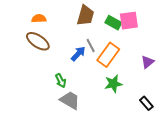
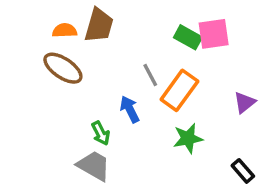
brown trapezoid: (85, 15) -> (99, 25), moved
blue arrow: (78, 54) -> (130, 109), moved, turned -70
gray trapezoid: (70, 100) -> (94, 166), moved

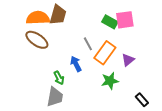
orange semicircle: (65, 30) -> (38, 18), size x1.6
purple triangle: (244, 102) -> (128, 60), moved
gray trapezoid: (94, 166) -> (55, 97), turned 70

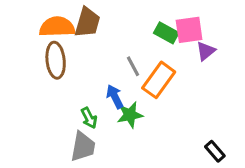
brown ellipse: (37, 40) -> (56, 60), turned 50
purple triangle: (128, 60) -> (206, 51), moved
green star: (110, 81) -> (130, 115), moved

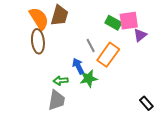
orange semicircle: (57, 27) -> (39, 19), turned 60
green arrow: (89, 118) -> (61, 81), turned 112

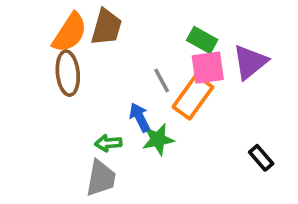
orange semicircle: (39, 19) -> (70, 33), turned 65
pink square: (129, 21) -> (208, 68), moved
purple triangle: (140, 35) -> (250, 62), size x1.5
black rectangle: (146, 103) -> (261, 158), moved

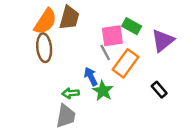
pink square: (208, 68) -> (112, 36), moved
green star: (158, 139) -> (103, 91), turned -30
black rectangle: (261, 158) -> (159, 90), moved

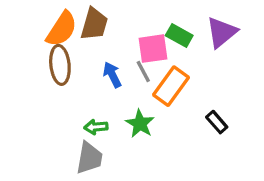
purple triangle: (163, 41) -> (222, 32), moved
blue arrow: (91, 76) -> (112, 75), moved

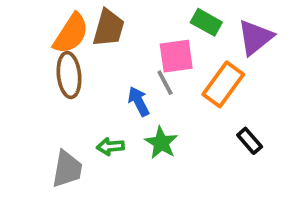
green rectangle: (179, 36) -> (206, 22), moved
blue arrow: (112, 75) -> (139, 101), moved
orange rectangle: (171, 86) -> (223, 84), moved
gray trapezoid: (89, 158) -> (67, 169), moved

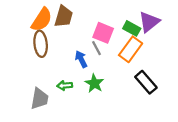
green rectangle: (206, 22) -> (132, 28), moved
pink square: (176, 56) -> (103, 33), turned 30
black rectangle: (250, 141) -> (146, 82), size x1.5

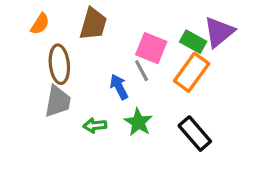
orange semicircle: (42, 20) -> (40, 24), moved, size x0.6
black rectangle: (146, 82) -> (195, 134), moved
gray trapezoid: (39, 99) -> (58, 101), moved

